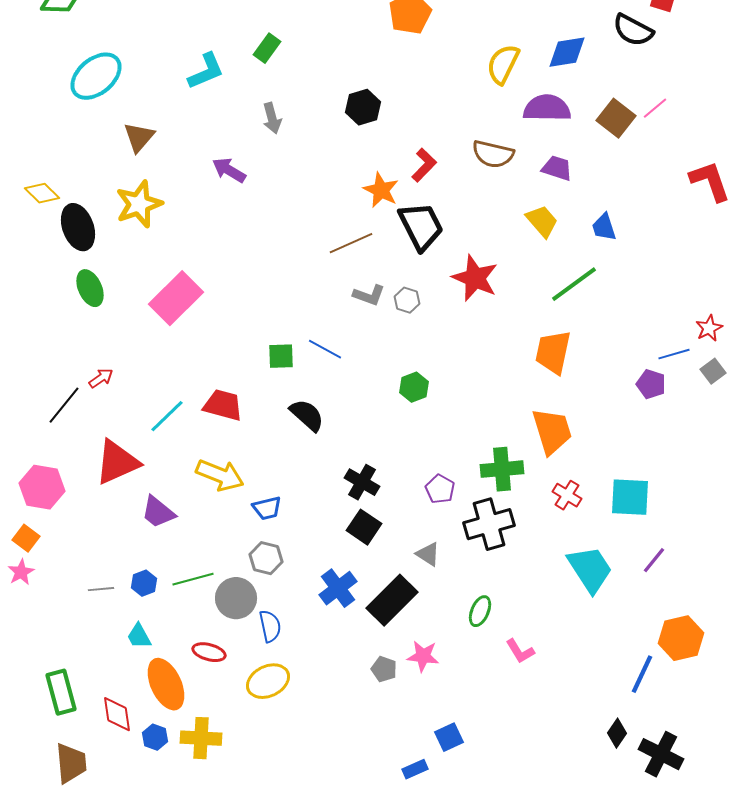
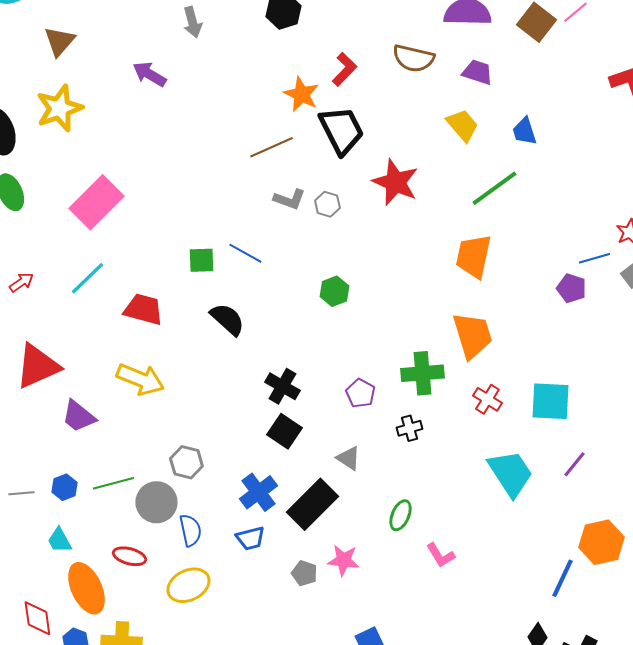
cyan line: (167, 416) -> (87, 278), moved
blue trapezoid: (267, 508) -> (250, 538), moved
black cross: (489, 524) -> (409, 428), size x0.5

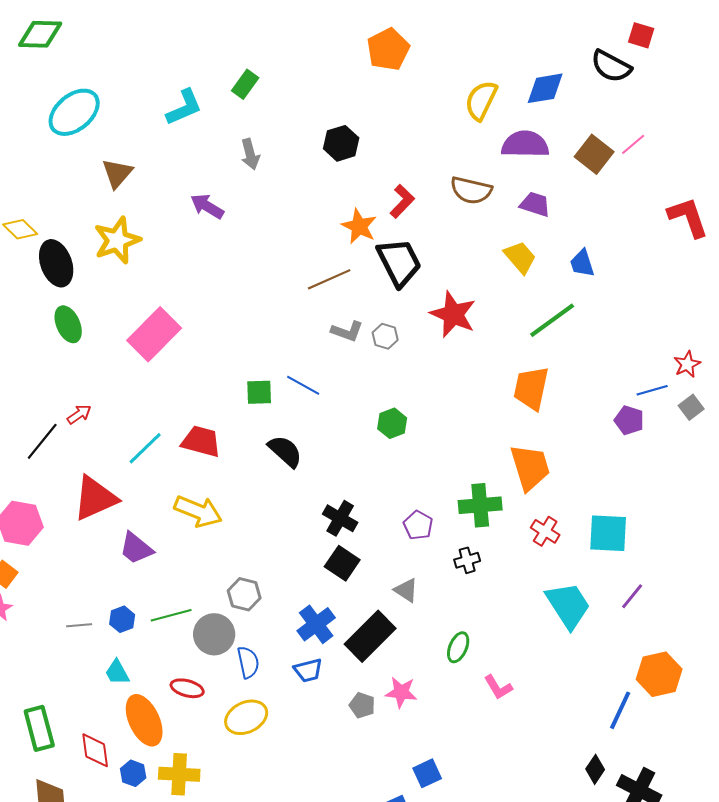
cyan line: (87, 278) -> (145, 448), moved

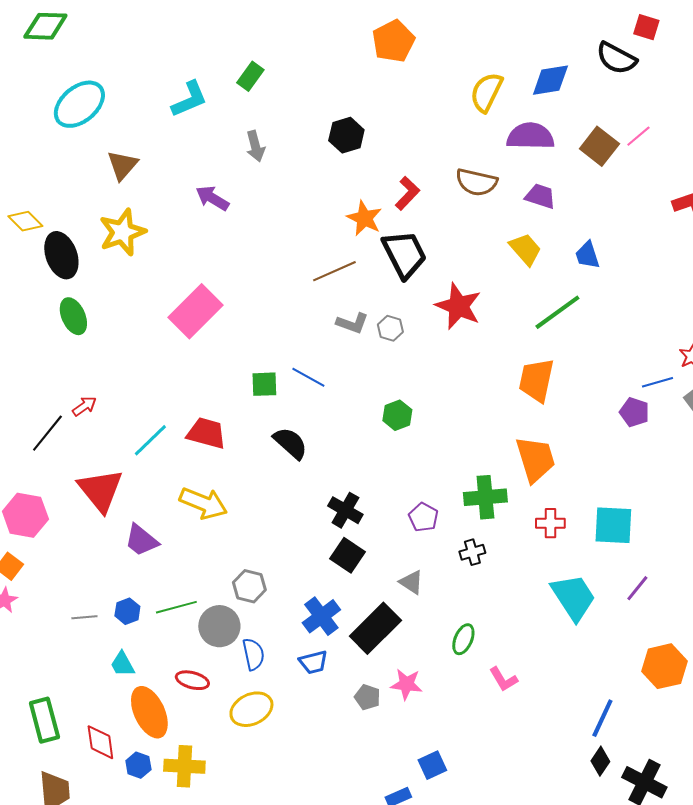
pink rectangle: (154, 334) -> (195, 311), moved
red triangle: (95, 498) -> (100, 490), turned -45
red cross: (545, 531) -> (550, 523), turned -32
blue line: (620, 710) -> (602, 718), moved

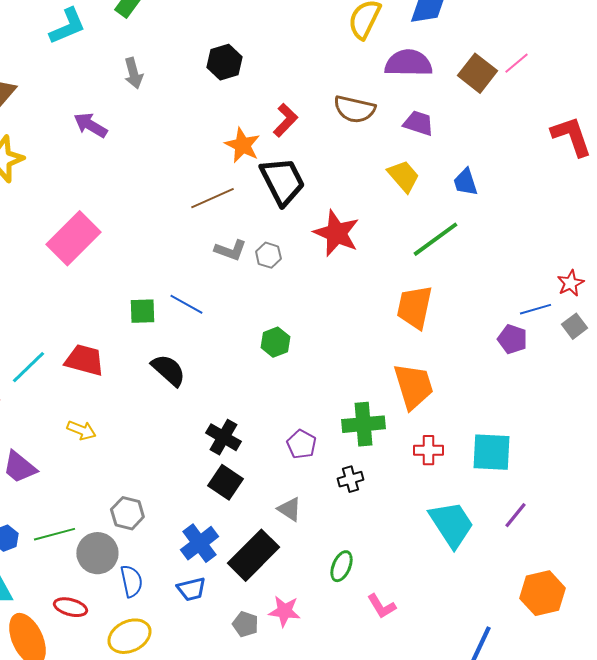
yellow arrow: (203, 503) -> (81, 430), size x0.6

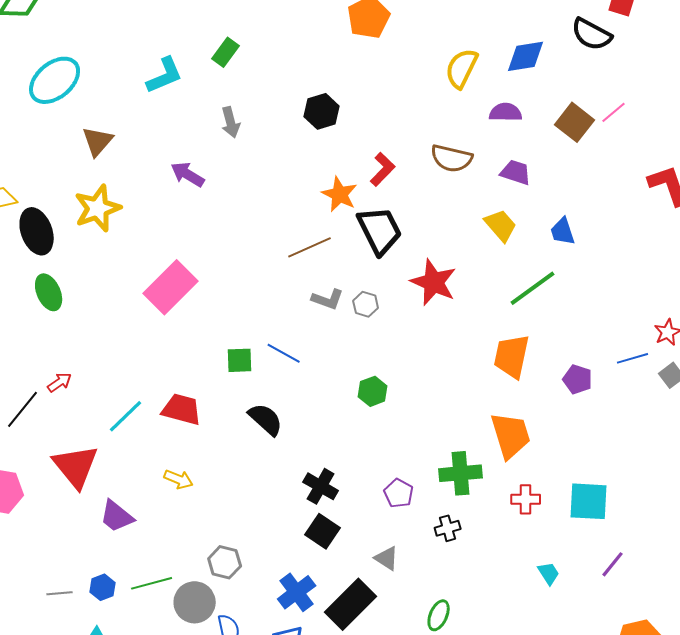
purple semicircle: (408, 63) -> (506, 112), size x0.7
purple pentagon: (512, 339) -> (578, 379), moved
cyan trapezoid: (451, 524) -> (549, 573), size x0.5

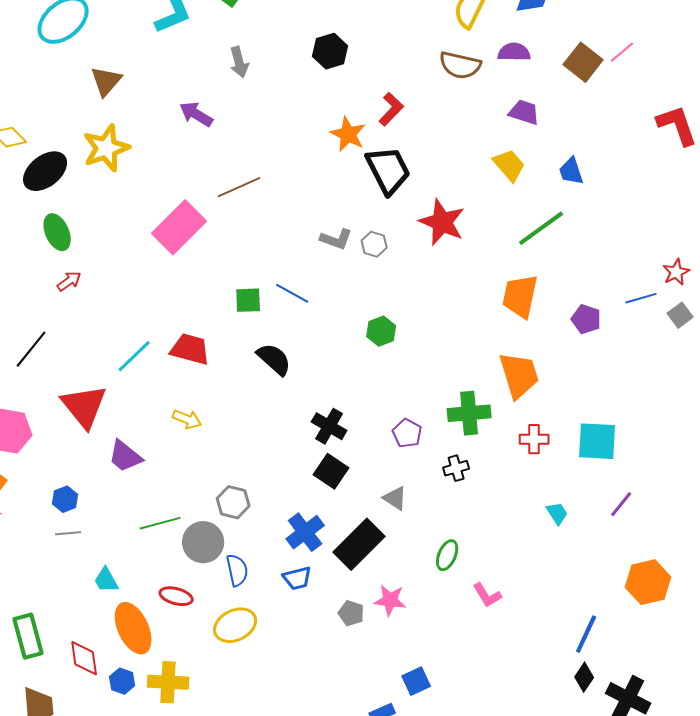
brown semicircle: (452, 158) -> (460, 65), moved
black ellipse: (37, 231) -> (45, 171), turned 72
brown line: (310, 247) -> (239, 187), moved
red arrow: (60, 382) -> (69, 281), moved
blue hexagon: (103, 587) -> (65, 499), moved

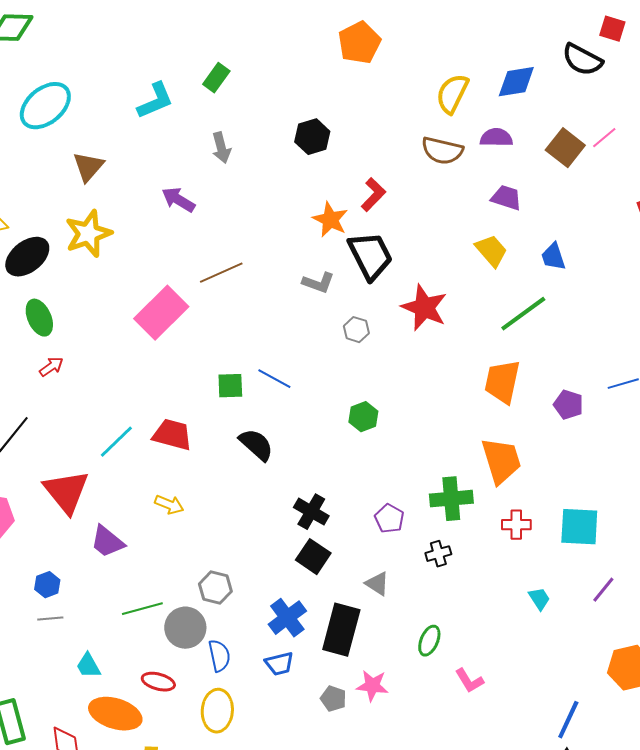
gray L-shape: (336, 239) -> (318, 283), moved
black rectangle: (359, 544) -> (341, 630), turned -30
yellow ellipse: (235, 625) -> (217, 711), turned -60
orange ellipse: (133, 628) -> (115, 714), turned -48

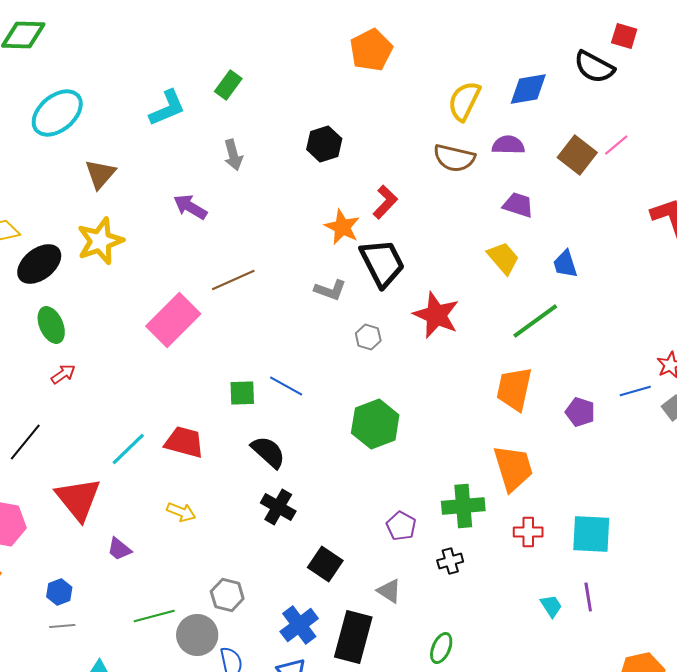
green hexagon: (363, 417) -> (375, 424), size x1.6
black cross: (311, 512) -> (278, 507), moved
purple trapezoid: (107, 542) -> (119, 549), size x0.7
purple line: (603, 590) -> (588, 597), moved, turned -48

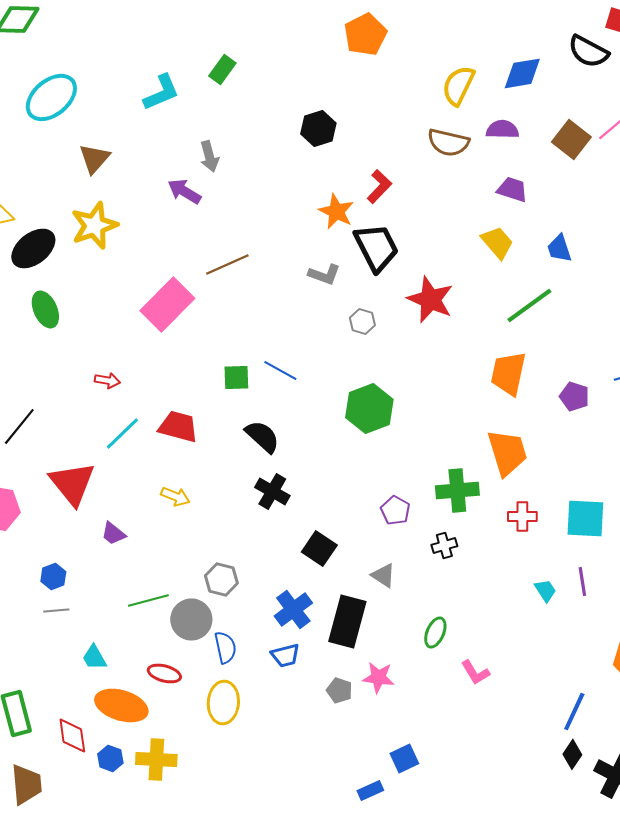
gray arrow: (233, 155) -> (209, 156), moved
red arrow: (63, 374) -> (107, 380), moved, turned 45

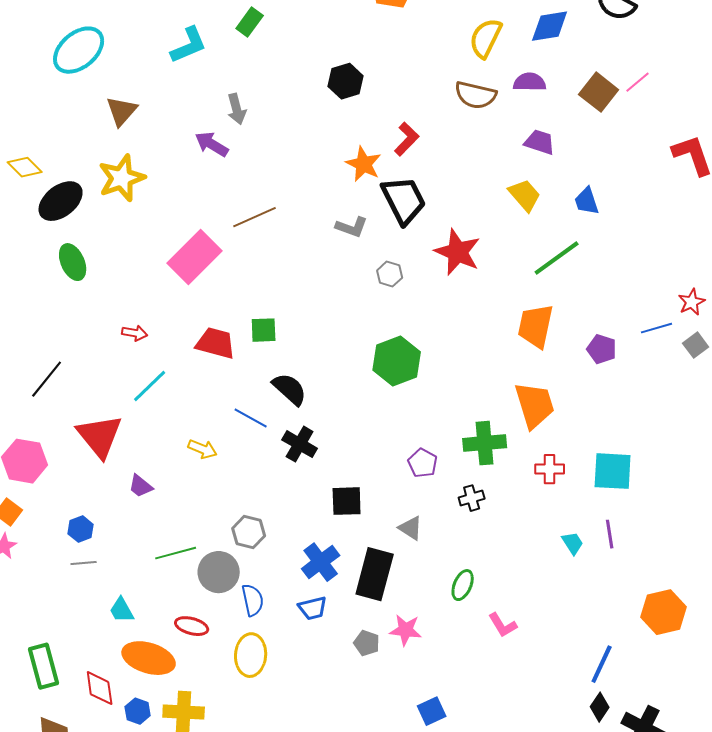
blue line: (280, 370) -> (251, 418), moved
red trapezoid: (178, 426) -> (216, 343), moved
black square: (319, 548) -> (347, 501), turned -36

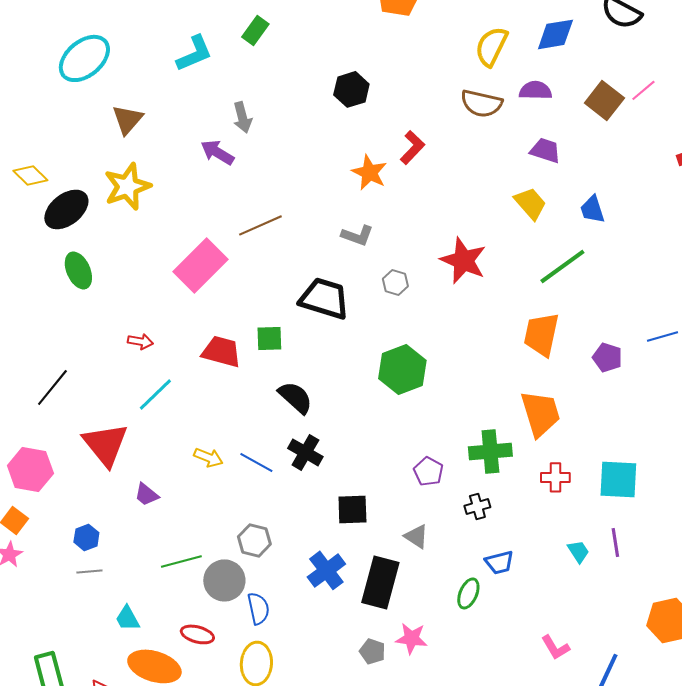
black trapezoid: (404, 200) -> (324, 298), moved, turned -46
blue line: (251, 418) -> (256, 462), moved
blue trapezoid: (313, 608) -> (499, 562), moved
pink L-shape: (503, 625) -> (555, 647), moved

